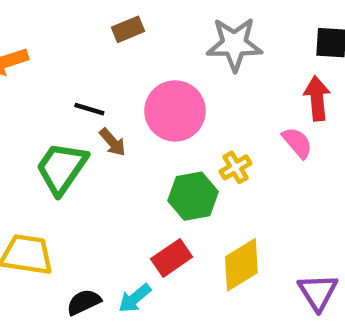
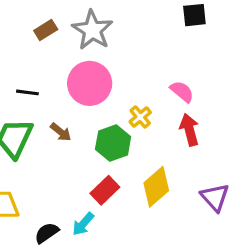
gray star: (234, 44) -> (92, 30), moved, turned -30
red arrow: (317, 98) -> (189, 130), moved
brown arrow: (113, 142) -> (61, 132), moved

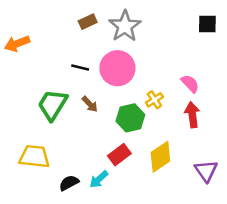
black line: (27, 92) -> (80, 68), moved

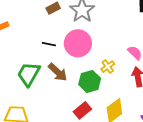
brown arrow: (90, 104) -> (58, 72), size x1.5

